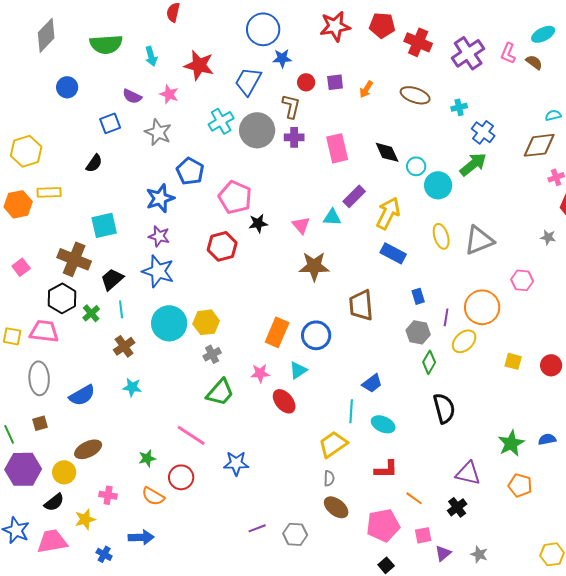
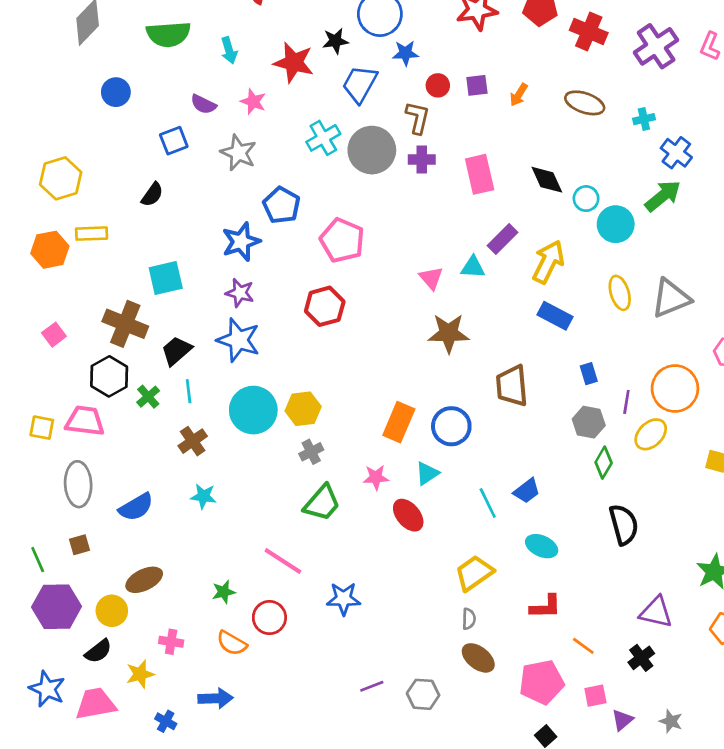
black star: (258, 223) -> (335, 41), moved
cyan line: (351, 411) -> (488, 503), moved, turned -30

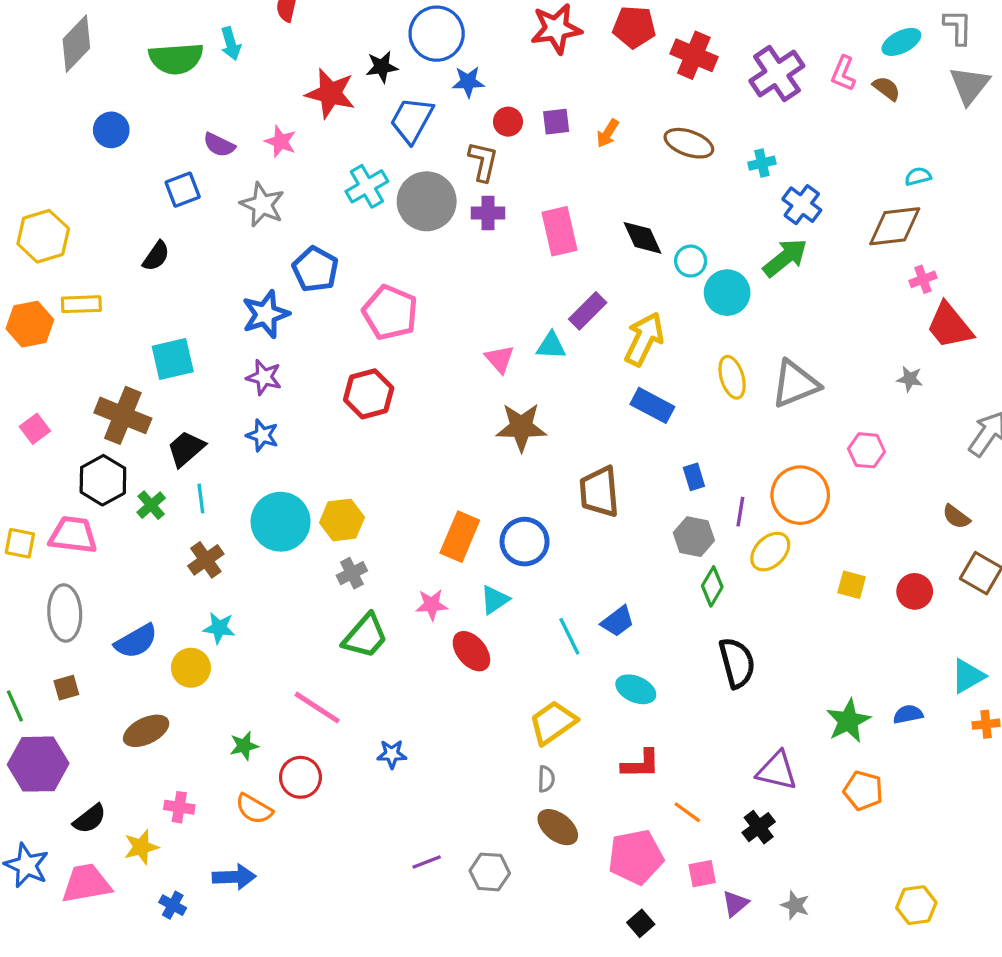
cyan arrow: (229, 50) -> (231, 44), moved
blue star: (238, 340) -> (262, 435), size x0.6
blue star: (344, 599) -> (392, 754), size x0.7
yellow circle: (112, 611) -> (191, 668), moved

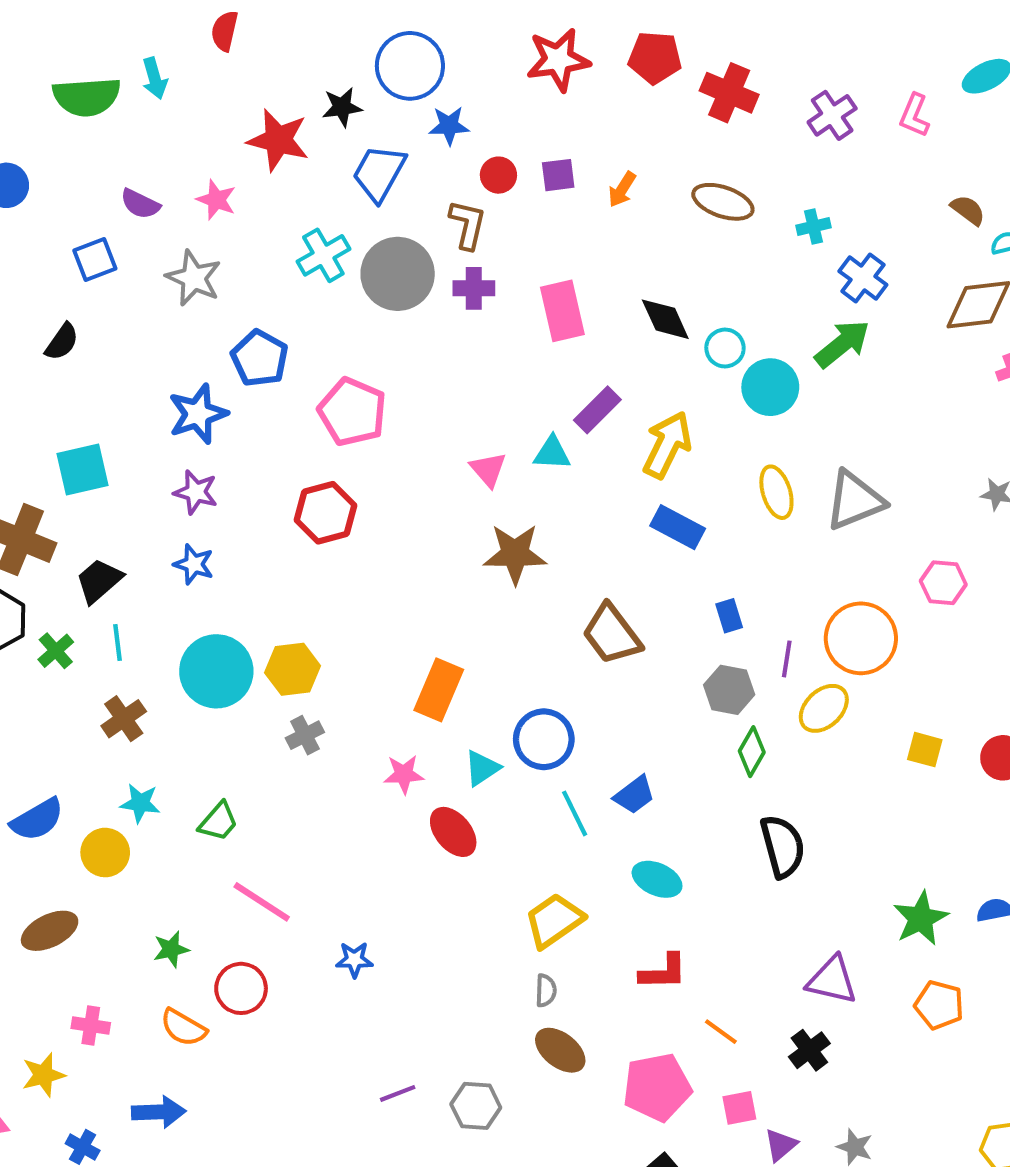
purple cross: (777, 73) -> (832, 115), size x0.7
brown semicircle: (886, 88) -> (968, 210), moved
brown trapezoid: (599, 492) -> (612, 634), turned -32
blue circle: (525, 542) -> (544, 739), moved
green trapezoid: (365, 636) -> (218, 822), moved, size x0.7

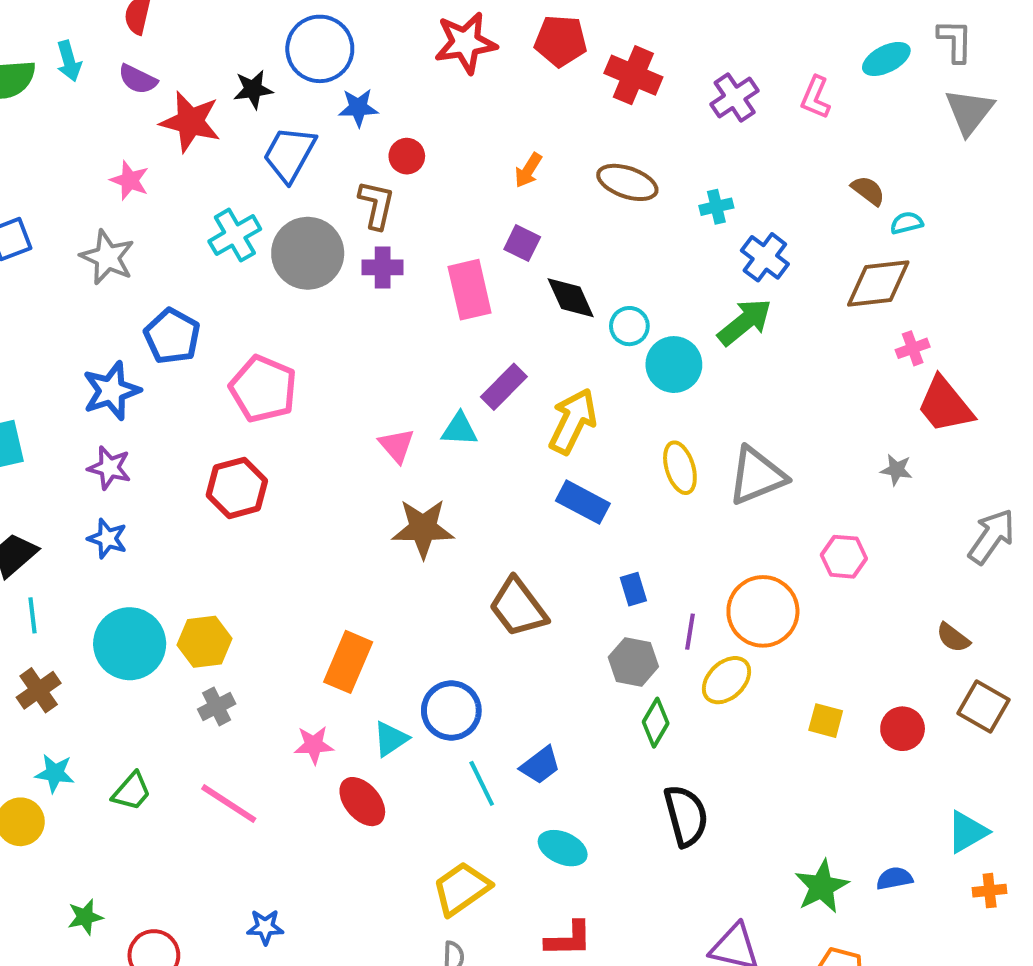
purple square: (558, 175) -> (522, 243), moved, turned 33
purple semicircle: (140, 204) -> (138, 79), moved
pink line: (262, 902) -> (229, 804), moved

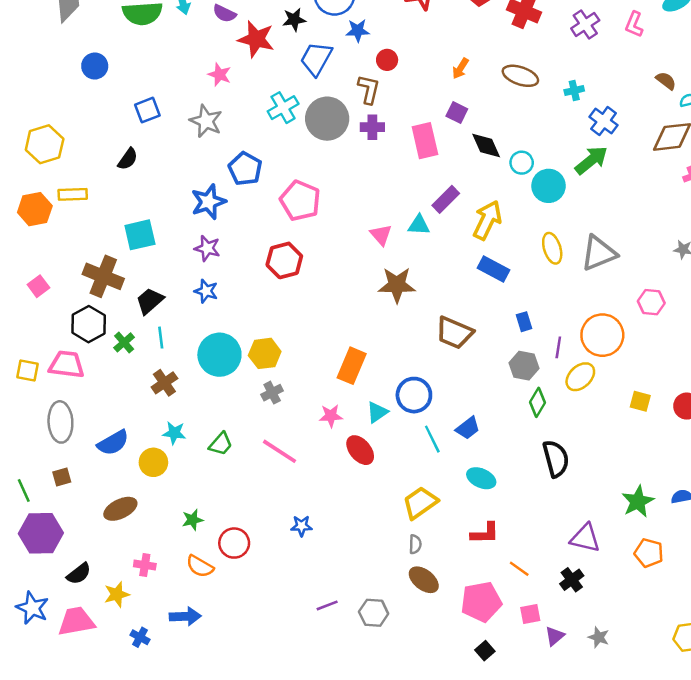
brown trapezoid: (518, 607) -> (454, 333), turned -30

